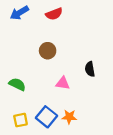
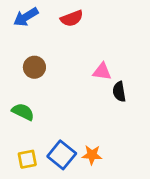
brown circle: (48, 51) -> (34, 67), moved
pink triangle: (63, 83) -> (102, 72), moved

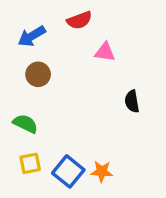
blue arrow: (26, 17) -> (32, 36), moved
pink triangle: (102, 72) -> (105, 52), moved
yellow square: (27, 159) -> (30, 163), moved

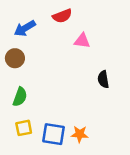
brown circle: (38, 74) -> (15, 58), moved
green semicircle: (25, 124) -> (20, 97), turned 84
blue square: (68, 171) -> (54, 134), turned -30

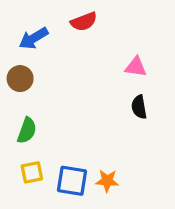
pink triangle: (82, 41) -> (136, 67), moved

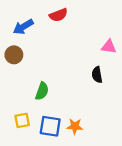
pink triangle: (136, 67) -> (109, 47), moved
green semicircle: (27, 130) -> (42, 91), moved

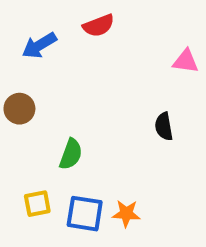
pink triangle: (109, 47) -> (186, 61), moved
brown circle: (14, 55) -> (19, 109), moved

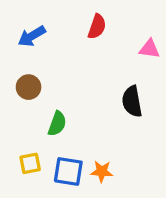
red semicircle: (99, 26) -> (97, 27), moved, turned -50
brown circle: (19, 109) -> (29, 87), moved
black semicircle: (164, 126) -> (132, 101), size x1.4

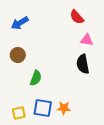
red semicircle: (97, 27) -> (77, 17), moved, turned 119
pink triangle: (149, 49) -> (87, 40), moved
yellow square: (30, 163) -> (19, 113), moved

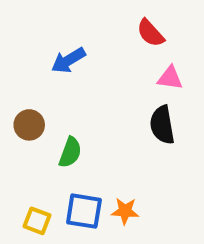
blue arrow: (20, 23) -> (68, 60), moved
brown circle: (18, 55) -> (29, 125), moved
yellow square: (19, 113) -> (37, 221), turned 32

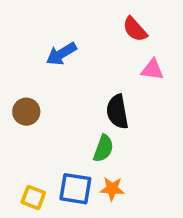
black semicircle: (162, 125) -> (117, 112), moved
green semicircle: (70, 152) -> (103, 148), moved

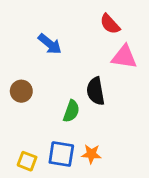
blue arrow: (61, 54) -> (50, 44), turned -110
pink triangle: (152, 70) -> (124, 57), size x1.4
green semicircle: (103, 148) -> (71, 111), moved

